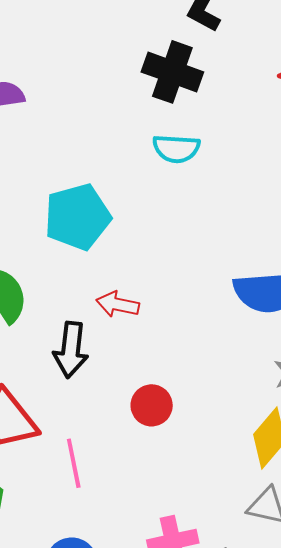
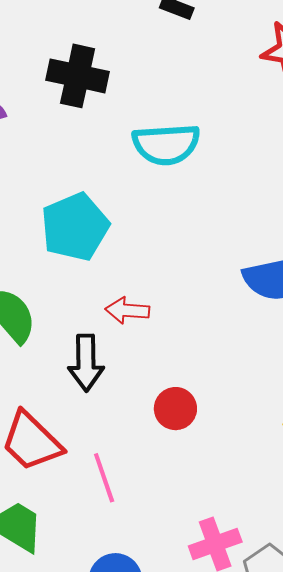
black cross: (172, 72) -> (78, 76), moved
cyan semicircle: (176, 149) -> (166, 144), size x1.4

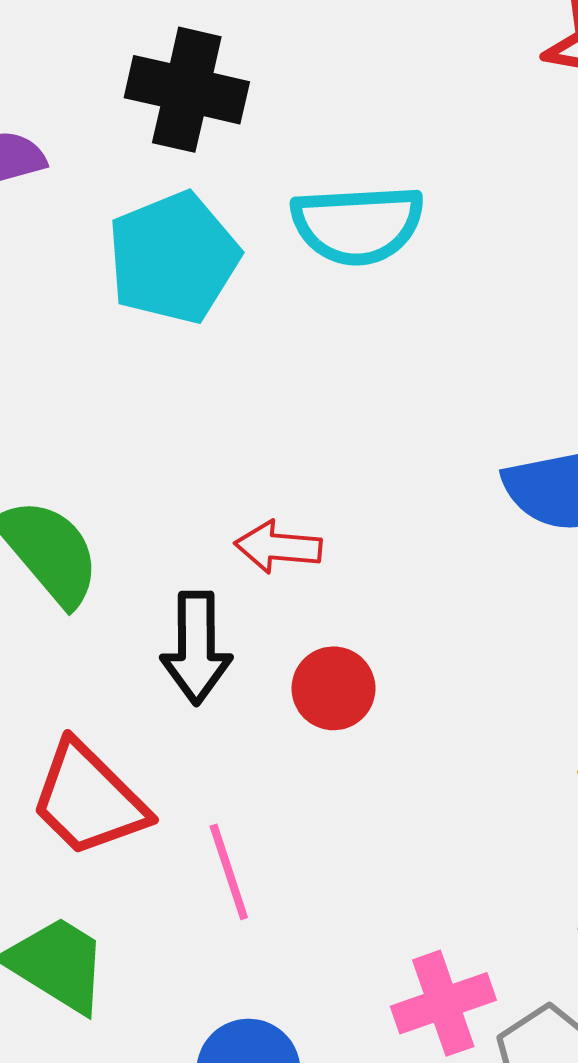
cyan pentagon: (75, 227) -> (173, 258), moved
red circle: (175, 409) -> (333, 688), moved

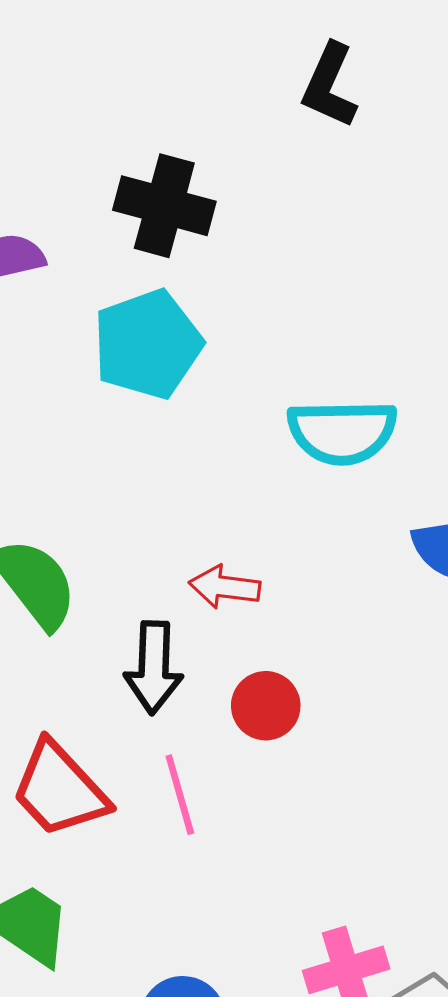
cyan semicircle: (358, 225) -> (342, 432), moved
pink line: (229, 872) -> (180, 795), moved

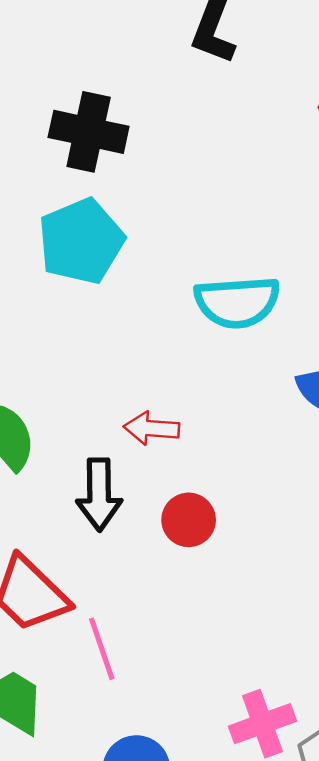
pink line: (180, 795) -> (102, 649), moved

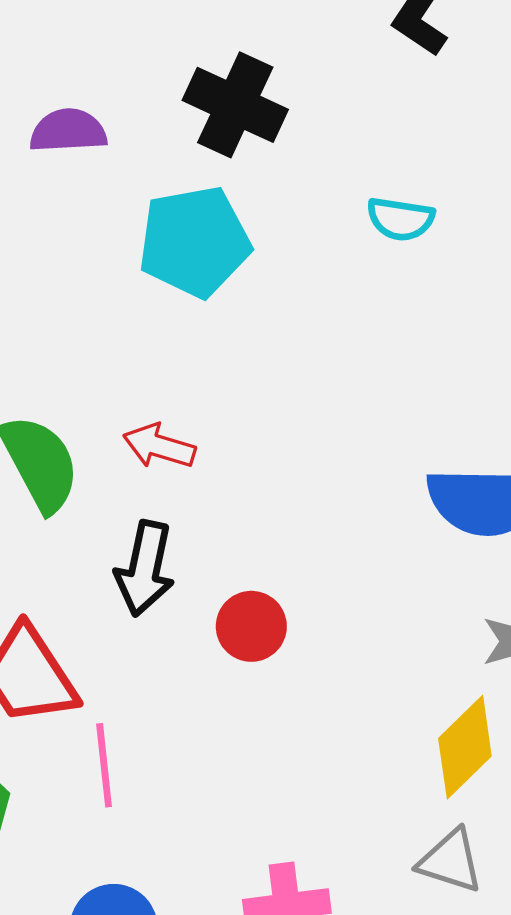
cyan semicircle: (237, 302) -> (400, 219), moved, size x0.6
red arrow: (152, 428) -> (159, 446), moved

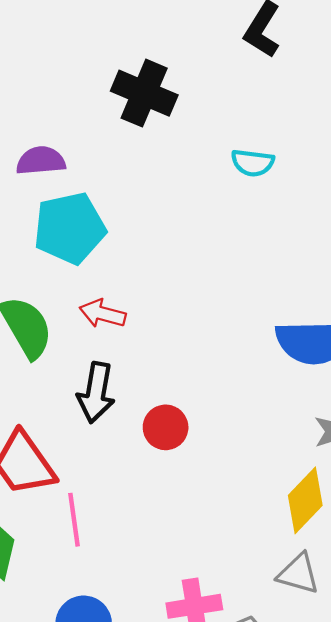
purple semicircle: (68, 131) -> (41, 161), moved
cyan pentagon: (195, 242) -> (70, 228), moved

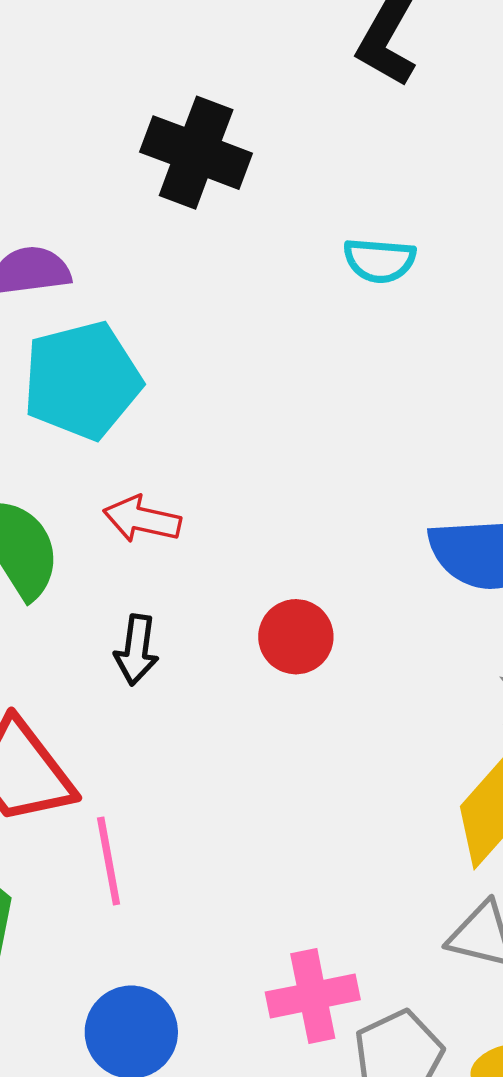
black arrow: (96, 393) -> (136, 650), size x0.7
red circle: (166, 427) -> (296, 637), moved

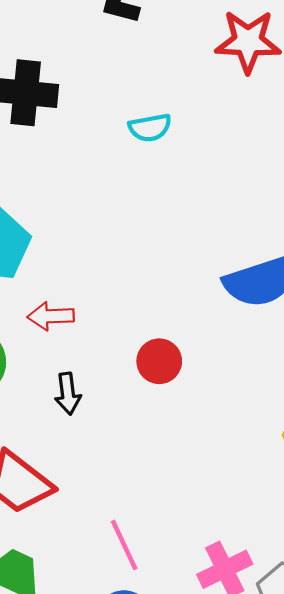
pink line: (109, 861) -> (124, 545), moved

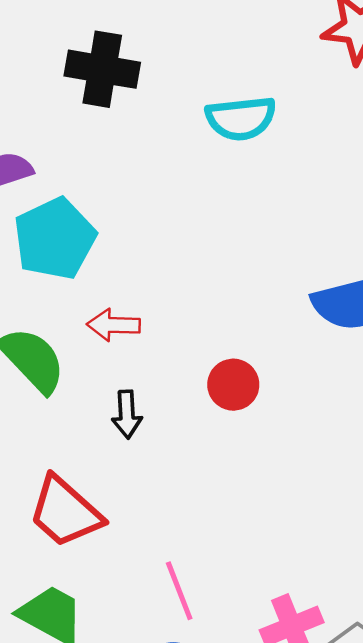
cyan semicircle: (150, 128) -> (241, 118), size x1.4

